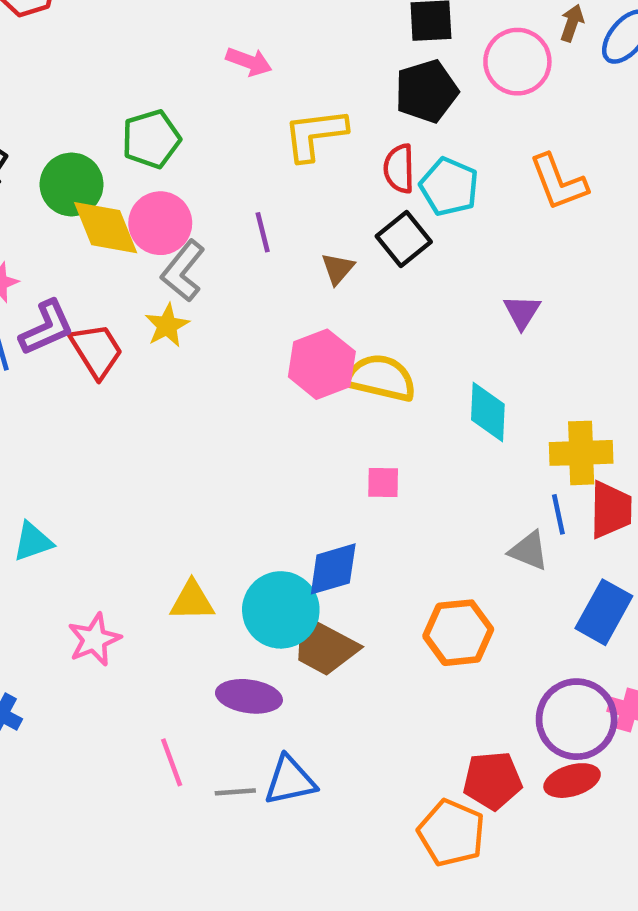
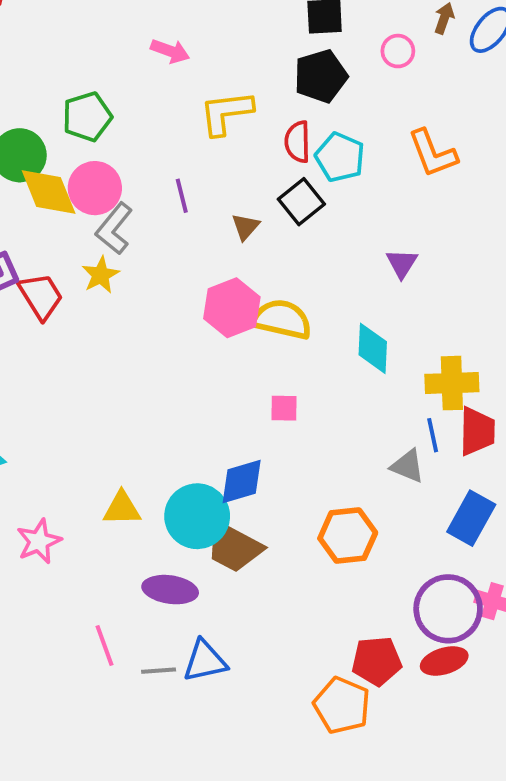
pink circle: (517, 62) -> (398, 51), size x0.6

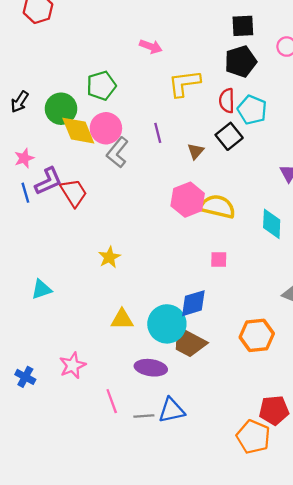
yellow star: (101, 275) -> (109, 257), moved
pink star: (39, 541) -> (73, 365), moved

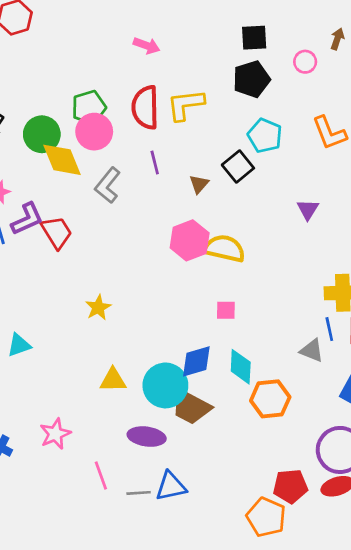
pink arrow: (151, 47) -> (147, 46), moved
red semicircle: (227, 101) -> (145, 107), moved, size x1.5
pink circle: (106, 128) -> (94, 132), moved
cyan diamond: (272, 224) -> (241, 367), moved

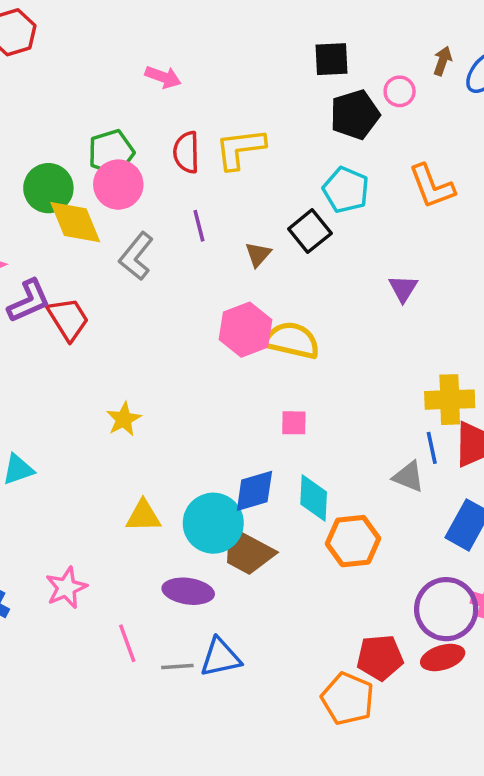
pink arrow: (147, 46) -> (163, 77), moved
black pentagon: (251, 79) -> (355, 115), moved
red semicircle: (145, 107) -> (186, 152), size x0.7

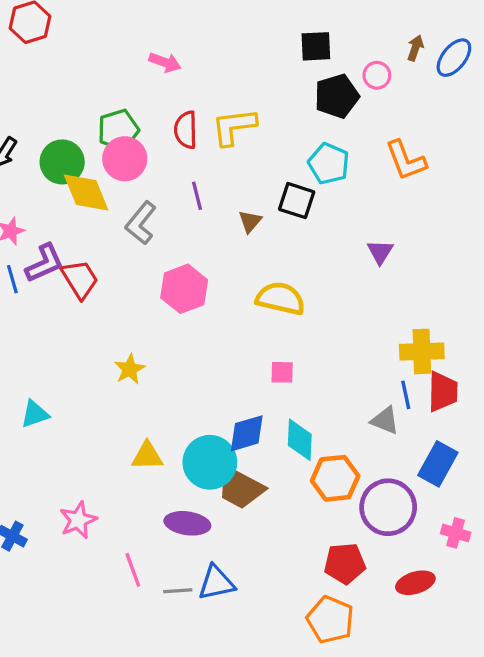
black square: (310, 231) -> (297, 201), turned -33
pink hexagon: (245, 330) -> (184, 289), moved
purple circle: (446, 609) -> (388, 507), moved
red pentagon: (380, 658) -> (345, 563), moved

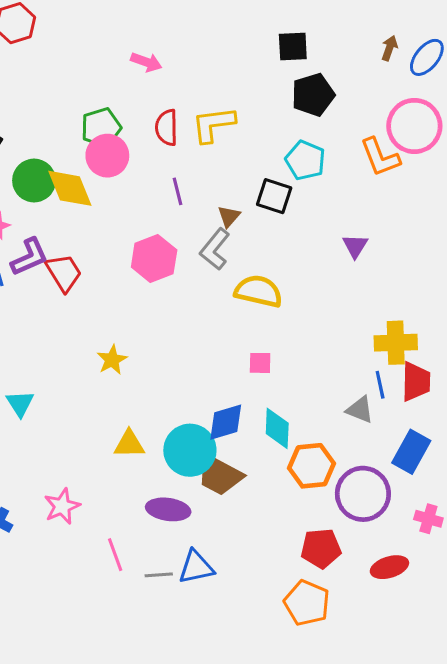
pink circle: (377, 75) -> (414, 126), moved, size x2.0
green circle: (62, 162) -> (34, 181), moved
gray L-shape: (141, 223) -> (215, 249), moved
pink hexagon: (184, 289) -> (154, 258), moved
cyan triangle: (35, 414) -> (20, 403), turned -44

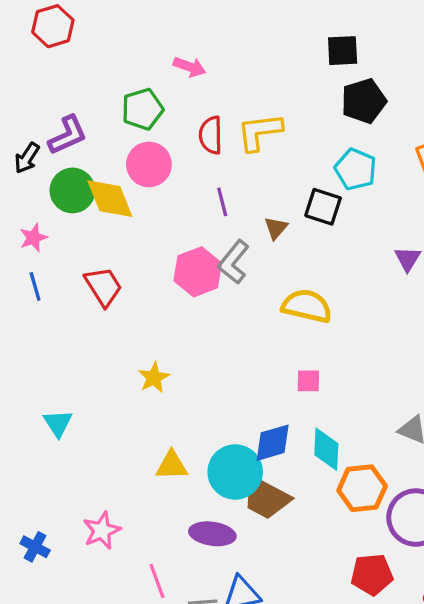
green pentagon: (101, 128) -> (142, 109), moved
gray L-shape: (215, 249) -> (234, 262), moved
purple L-shape: (29, 257) -> (68, 135), moved

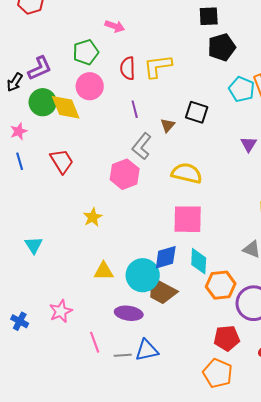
cyan pentagon: (356, 169) -> (242, 89), moved
pink hexagon: (198, 272) -> (125, 174), moved
pink square: (308, 381) -> (188, 219), size x2.0

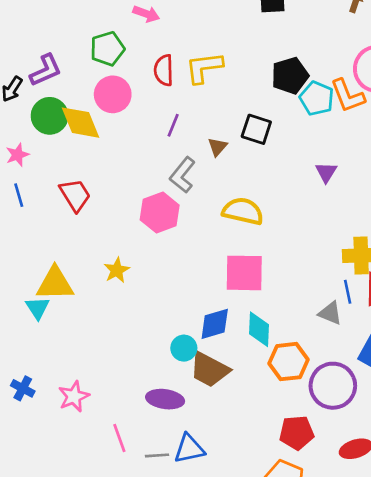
black pentagon: (222, 47) -> (290, 76), moved
purple line: (135, 109) -> (173, 125), turned 36
yellow triangle: (104, 271) -> (55, 284), moved, size x1.4
cyan circle: (143, 275) -> (184, 348), size x0.6
blue cross: (20, 321) -> (23, 388), moved

